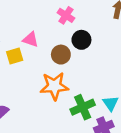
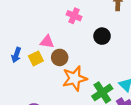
black circle: (81, 40) -> (102, 36), moved
brown circle: (61, 55) -> (60, 57), moved

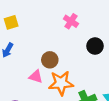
pink triangle: (47, 42) -> (36, 77), moved
yellow square: (36, 58) -> (11, 22), moved

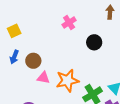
pink cross: (71, 21) -> (69, 22), turned 32
brown circle: (50, 60) -> (33, 61), moved

